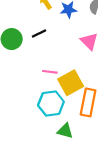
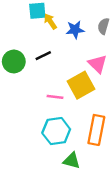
yellow square: (71, 83) -> (81, 85), moved

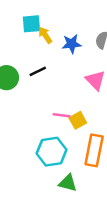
yellow square: (81, 85) -> (78, 120), moved, size x0.6
pink line: (55, 97) -> (62, 115), moved

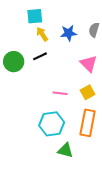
yellow arrow: (45, 35) -> (42, 34), moved
yellow square: (78, 120) -> (88, 92), moved

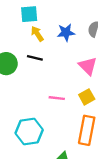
black line: (40, 56) -> (35, 58), turned 40
cyan hexagon: (52, 124) -> (29, 131), moved

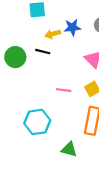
yellow arrow: (37, 34) -> (53, 34), moved, turned -72

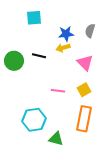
yellow arrow: (53, 34) -> (63, 48), moved
green triangle: (69, 149) -> (56, 139), moved

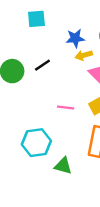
yellow arrow: (63, 48) -> (84, 55), moved
black line: (39, 56) -> (42, 65), turned -48

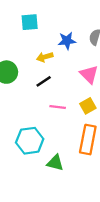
yellow arrow: (84, 55) -> (45, 57), moved
black line: (42, 65) -> (44, 81), moved

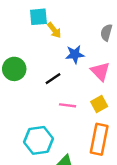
blue star: (67, 41) -> (75, 54), moved
yellow arrow: (45, 57) -> (54, 30), moved, turned -112

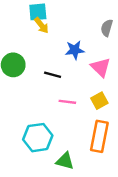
yellow arrow: (54, 30) -> (42, 25), moved
black line: (53, 79) -> (53, 75), turned 49

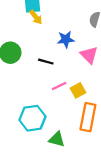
yellow square: (99, 101) -> (78, 90), moved
pink line: (67, 102) -> (59, 86), turned -32

